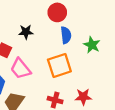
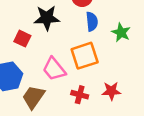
black star: (26, 32) -> (47, 18), size x1.5
pink trapezoid: (20, 69) -> (54, 69), moved

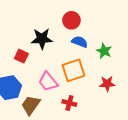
blue semicircle: (92, 22) -> (80, 42), turned -63
red star: (111, 91) -> (107, 84), moved

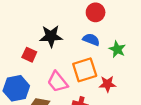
red circle: (71, 20) -> (96, 12), moved
red star: (107, 84) -> (107, 84), moved

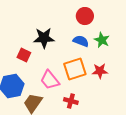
green star: (117, 49) -> (102, 40), moved
red star: (107, 84) -> (100, 71), moved

